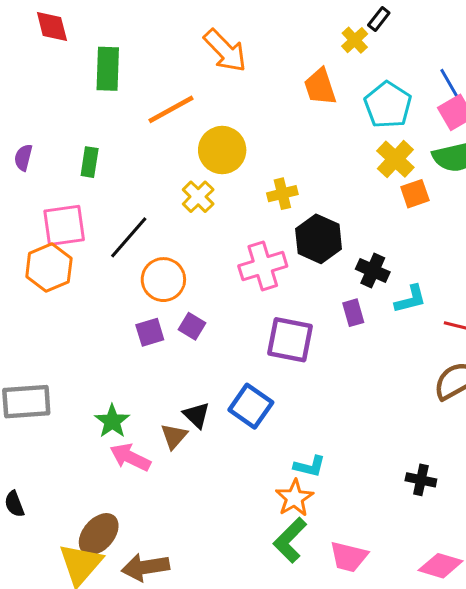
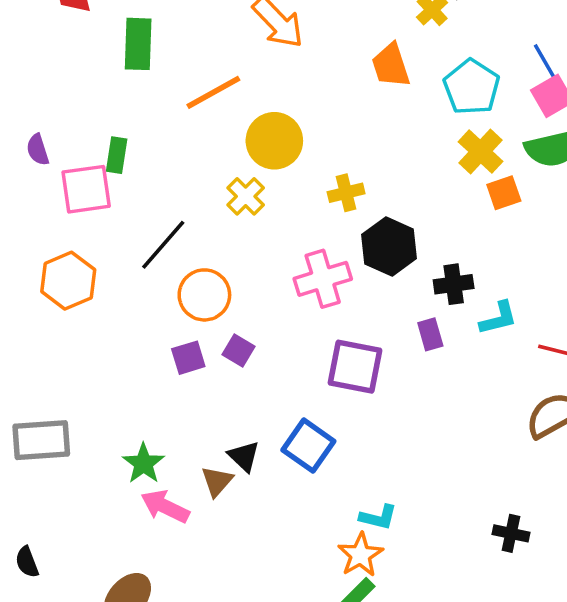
purple semicircle: (23, 158) -> (38, 150), turned -32
pink square: (64, 225) -> (86, 189), moved
black cross: (373, 271) -> (454, 284), turned -32

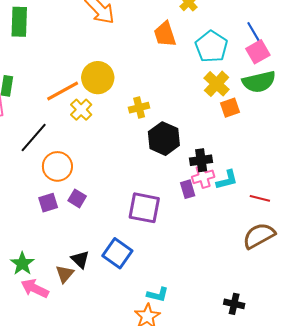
orange line: (213, 92) -> (63, 91), moved
pink cross: (323, 279) -> (203, 177), moved, size x0.7

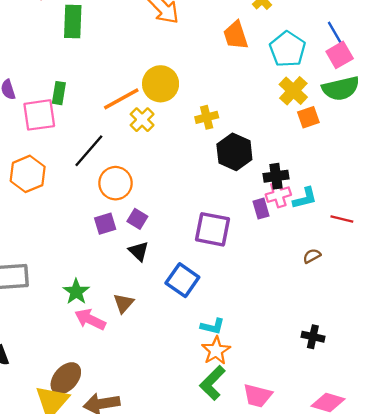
brown semicircle: (259, 236) -> (312, 256), moved, size x0.5
black triangle: (80, 259) -> (139, 251), moved
cyan L-shape: (158, 295) -> (212, 326), moved

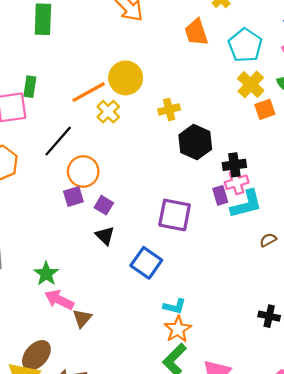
cyan L-shape: (305, 198) -> (246, 204), moved, size x1.4
purple square: (105, 224) -> (73, 196), moved
brown triangle: (124, 303) -> (82, 318), moved

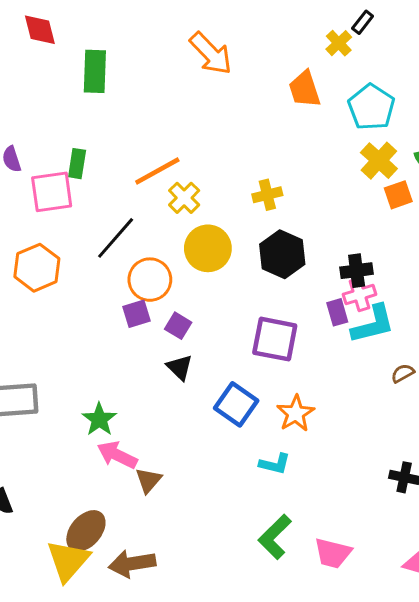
yellow circle: (126, 78) -> (208, 248), moved
black hexagon: (195, 142) -> (282, 254), moved
orange star: (178, 329) -> (296, 413), moved

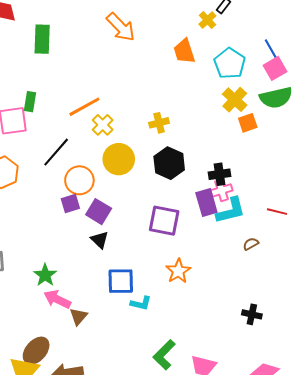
purple rectangle: (337, 312) -> (206, 202), size x1.5
purple square: (178, 326) -> (99, 212), size x1.4
blue square: (236, 404) -> (121, 281), moved, turned -36
cyan L-shape: (275, 464) -> (141, 303), moved

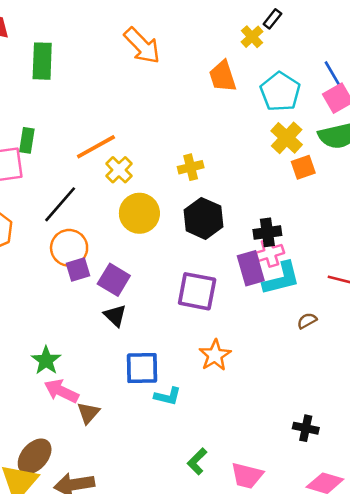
orange circle: (79, 180) -> (69, 248), moved
black cross: (252, 314) -> (306, 428), moved
green L-shape: (164, 355) -> (197, 461), size x0.7

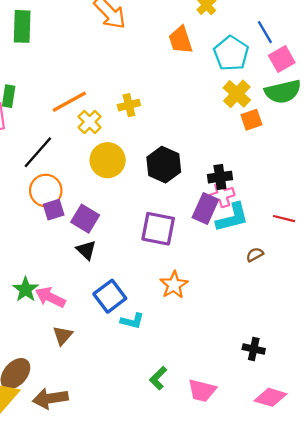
blue line: (333, 74) -> (265, 32), moved
yellow cross: (191, 167) -> (129, 105), moved
purple rectangle: (251, 268) -> (205, 208), turned 40
blue square: (142, 368) -> (110, 296), turned -36
pink arrow: (61, 391) -> (50, 297), moved

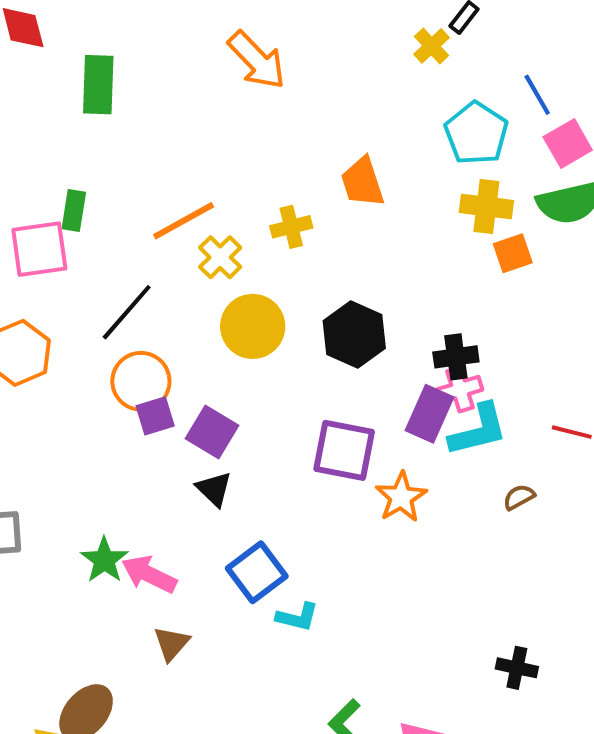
orange trapezoid: (181, 40) -> (362, 182), moved
yellow cross: (237, 94) -> (486, 206), turned -36
orange star: (174, 285) -> (401, 497), moved

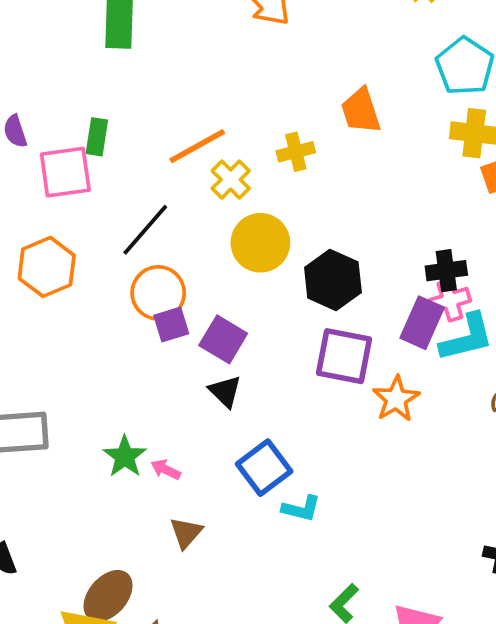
black hexagon: (354, 335) -> (333, 280), moved
pink arrow: (149, 574) -> (166, 469), size x0.6

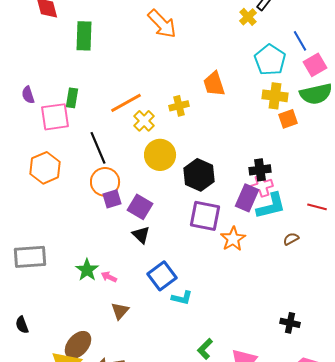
black line: (145, 230) -> (98, 148), turned -64

